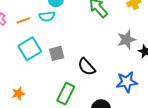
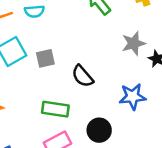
green rectangle: (66, 94) -> (55, 109), turned 70

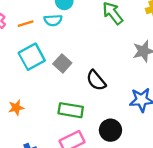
gray square: (45, 58) -> (62, 63), turned -36

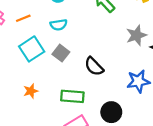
cyan semicircle: (53, 20) -> (59, 25), moved
orange star: (16, 108) -> (31, 91), moved

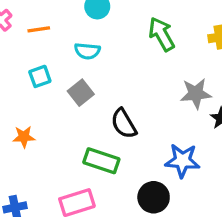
cyan square: (32, 49) -> (40, 76), size x0.6
green rectangle: (72, 96) -> (101, 161), moved
black circle: (111, 112) -> (154, 197), moved

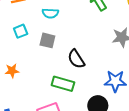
gray square: (81, 93) -> (47, 40), turned -35

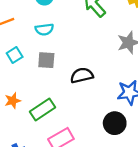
black semicircle: (76, 59) -> (82, 75), turned 120
green rectangle: (63, 84) -> (42, 109), moved, turned -40

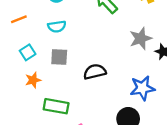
orange star: (13, 101) -> (33, 80), moved
green rectangle: (42, 109) -> (56, 106), turned 45

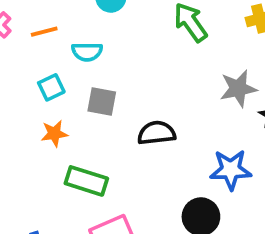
cyan semicircle: (57, 26) -> (87, 52), moved

